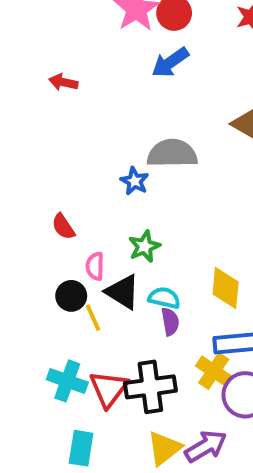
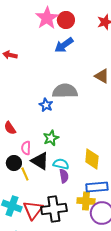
yellow cross: (214, 371) -> (86, 201), turned -30

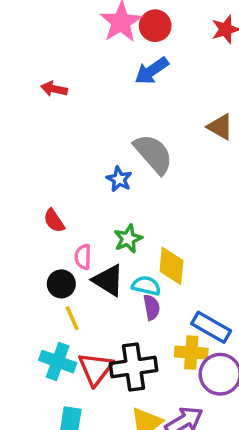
gray semicircle: (65, 91) -> (153, 154), turned 50
yellow diamond: (92, 159) -> (171, 266), moved
yellow line: (25, 174) -> (72, 318), moved
blue rectangle: (97, 187) -> (211, 327), turned 35

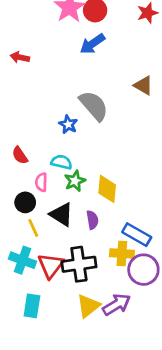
green star: (128, 239) -> (75, 181), moved
black triangle: (108, 280) -> (61, 214), moved
cyan semicircle: (146, 286) -> (61, 162), moved

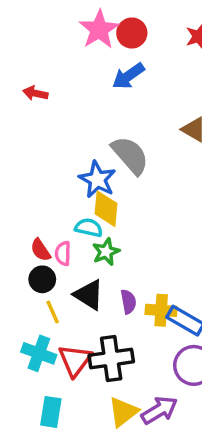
blue star: (68, 124) -> (97, 179), size x1.5
red semicircle: (20, 155) -> (41, 250), moved
yellow diamond: (107, 189) -> (106, 209), moved
yellow cross: (122, 253) -> (161, 310), moved

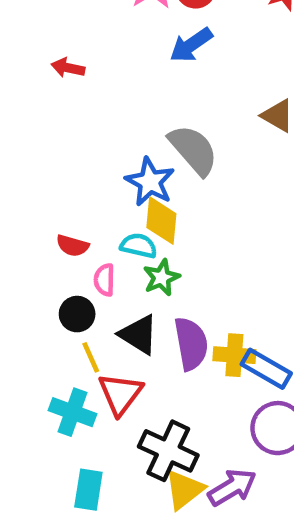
red semicircle: (41, 250) -> (72, 246), moved, turned -40
purple semicircle: (128, 302) -> (191, 344), size x1.6
black cross: (111, 359) -> (168, 451), moved, turned 33
red triangle: (75, 360) -> (120, 394), moved

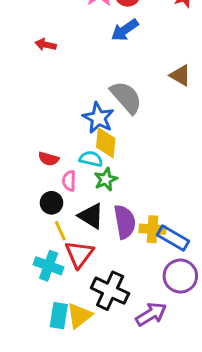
yellow triangle: (184, 490) -> (79, 316), moved

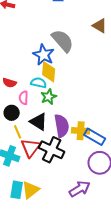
black cross: (110, 291) -> (52, 150), moved

